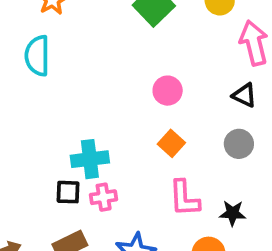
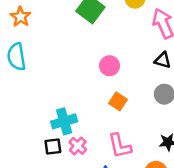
pink cross: (104, 197) -> (78, 146), turned -30
pink L-shape: (184, 198) -> (120, 146), moved

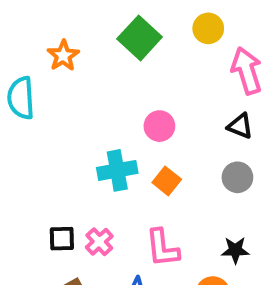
orange star: (21, 17) -> (63, 56), moved
cyan cross: (64, 121) -> (117, 170), moved

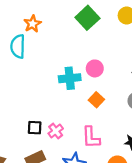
orange star: (63, 56) -> (32, 24), moved
cyan cross: (117, 170) -> (70, 78), moved

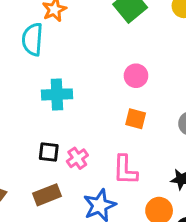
cyan cross: (70, 78) -> (57, 94), moved
orange square: (96, 100) -> (136, 119), turned -32

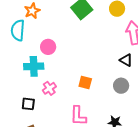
pink circle: (136, 76) -> (48, 47), moved
pink cross: (77, 158) -> (49, 88), moved

